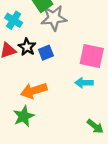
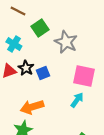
gray star: (54, 18) -> (66, 42), moved, turned 30
cyan arrow: (84, 83) -> (77, 100), turned 126

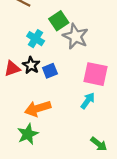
green square: (40, 28) -> (59, 21), moved
cyan cross: (14, 44) -> (36, 39), moved

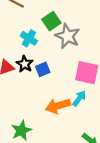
orange arrow: (38, 109) -> (58, 106), moved

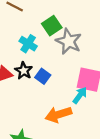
blue square: (43, 69) -> (43, 76), turned -32
cyan arrow: (79, 98) -> (80, 95), moved

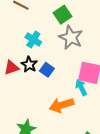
green square: (52, 26) -> (62, 15), moved
cyan arrow: (80, 95) -> (81, 87), turned -63

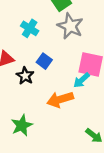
black star: (29, 65) -> (25, 76), moved
cyan arrow: (81, 87) -> (82, 80), turned -105

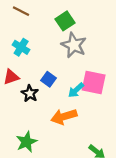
cyan cross: (30, 28) -> (21, 47), moved
cyan arrow: (82, 80) -> (76, 90), moved

